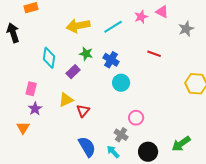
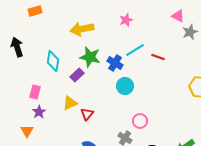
pink triangle: (162, 12) -> (178, 16), moved
pink star: (141, 17) -> (126, 20), moved
cyan line: (113, 27) -> (135, 50), moved
black arrow: (13, 33) -> (17, 47), moved
green star: (86, 54) -> (90, 57), size x1.5

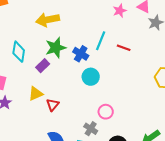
pink star: (126, 20) -> (120, 11), moved
cyan line: (135, 50) -> (101, 41), turned -36
green star: (90, 57) -> (56, 48), turned -30

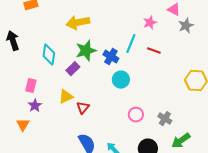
pink star: (120, 11) -> (150, 23), moved
gray cross: (91, 129) -> (165, 119), moved

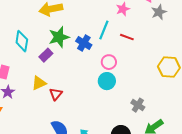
cyan circle: (121, 80) -> (107, 81), moved
pink circle: (136, 115) -> (109, 62), moved

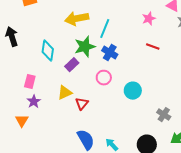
cyan line: (104, 30) -> (105, 29), moved
pink circle: (109, 62) -> (104, 78), moved

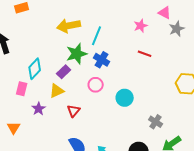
cyan diamond: (48, 51) -> (35, 69), moved, turned 35
yellow triangle: (65, 93) -> (57, 91), moved
purple star: (34, 102) -> (39, 109), moved

